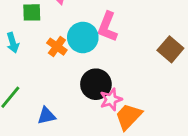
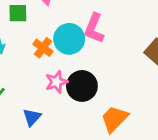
pink star: (111, 99) -> (56, 82), moved
blue triangle: (46, 116) -> (32, 117), turned -36

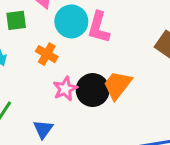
cyan circle: (69, 39) -> (71, 21), moved
orange trapezoid: (114, 119) -> (117, 85), moved

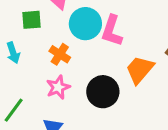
orange trapezoid: (117, 85) -> (140, 70), moved
pink star: (65, 89) -> (58, 87), moved

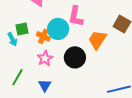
green square: (31, 20) -> (22, 29), moved
cyan circle: (85, 24) -> (58, 29), moved

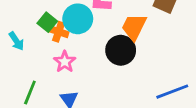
green square: (22, 29) -> (47, 22), moved, turned -32
black circle: (75, 57) -> (121, 50), moved

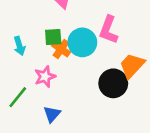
green square: (47, 22) -> (53, 37), turned 30
pink star: (65, 62) -> (45, 77), moved

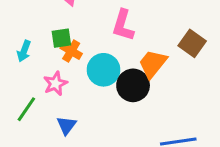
cyan circle: (82, 42) -> (104, 70), moved
cyan arrow: (19, 46) -> (24, 51), turned 42

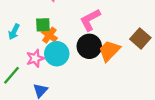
pink L-shape: (123, 25) -> (90, 20), turned 40
cyan circle: (104, 70) -> (57, 54), moved
black circle: (133, 85) -> (89, 46), moved

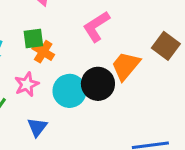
black circle: (89, 46) -> (98, 84), moved
cyan circle: (57, 54) -> (70, 91), moved

